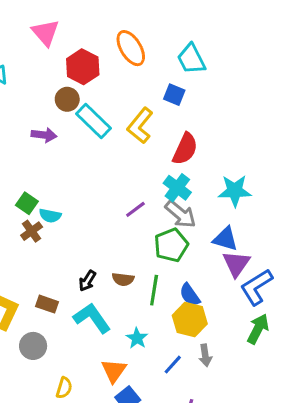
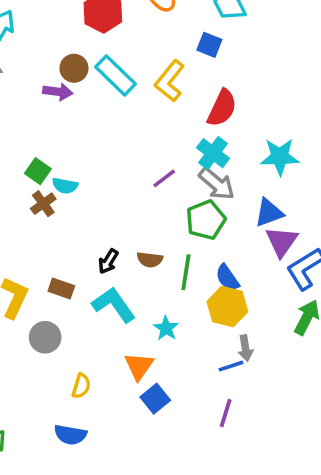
brown circle: (67, 99) -> (74, 68), moved
blue triangle: (225, 239) -> (269, 213), turned -36
blue line: (173, 365) -> (231, 366), moved, turned 30

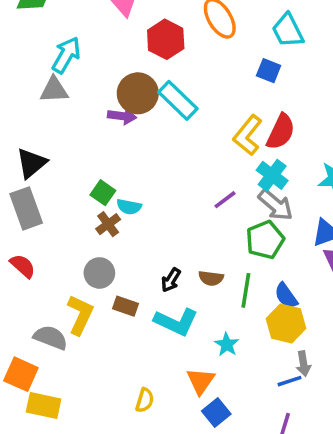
brown circle: (74, 68) -> (138, 93), size x1.5
yellow L-shape: (170, 81) -> (248, 135), moved
cyan L-shape: (114, 305) -> (176, 322), turned 150
gray circle: (45, 337) -> (99, 273), moved

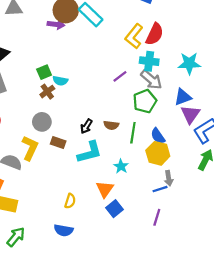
cyan cross: (272, 175) -> (149, 61), turned -30
green square: (103, 193) -> (44, 72), turned 32
cyan L-shape: (176, 322) -> (90, 152), turned -40

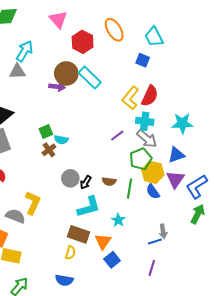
purple triangle: (190, 114) -> (175, 179), moved
gray circle: (42, 122) -> (70, 178), moved
brown rectangle: (58, 143) -> (78, 234), moved, size x1.5
yellow hexagon: (158, 153) -> (153, 172), moved

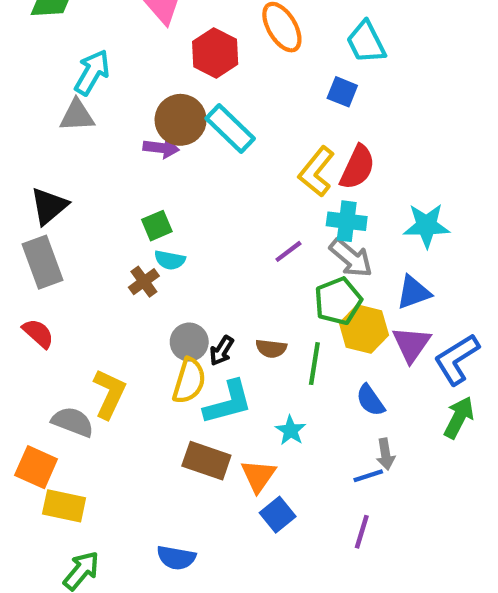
green square: (46, 132) -> (157, 226), moved
blue semicircle: (153, 192) -> (370, 400), moved
yellow semicircle: (70, 253) -> (189, 381), moved, size x1.5

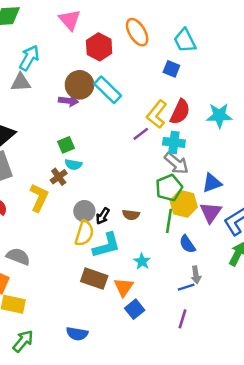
cyan star: (426, 226) -> (219, 115), moved
purple line: (288, 251) -> (141, 134), moved
green line: (314, 364) -> (169, 221), moved
yellow L-shape: (109, 394) -> (39, 198), moved

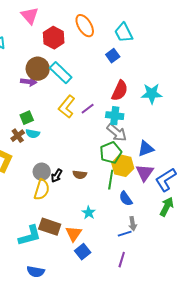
blue square: (171, 69) -> (113, 56), turned 32
yellow L-shape: (157, 114) -> (67, 107), moved
brown cross: (59, 177) -> (18, 136), moved
cyan L-shape: (106, 245) -> (30, 236), moved

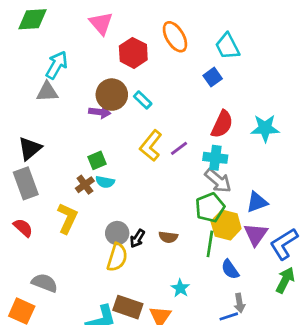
cyan rectangle: (61, 73) -> (143, 100), size x0.6

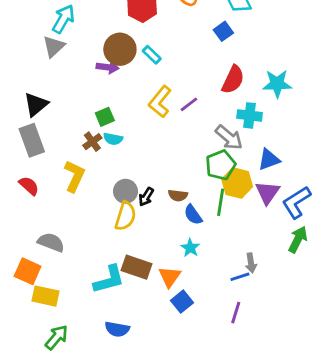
gray triangle: (47, 92) -> (54, 46), turned -40
cyan cross: (215, 158) -> (250, 115), moved
blue semicircle: (230, 269) -> (193, 215), moved

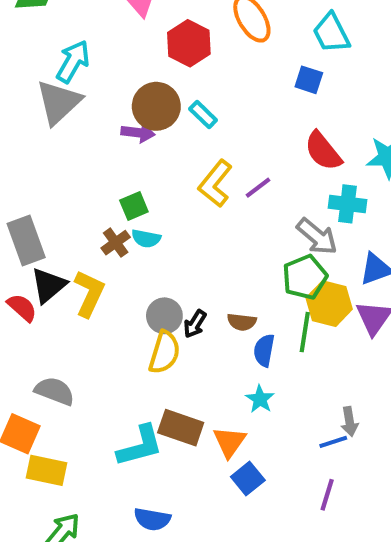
blue square: (223, 31) -> (309, 80), turned -36
gray triangle: (54, 46) -> (59, 102), size x1.4
red semicircle: (233, 80) -> (323, 151), turned 116
black triangle: (36, 104) -> (48, 285), moved
blue semicircle: (193, 215) -> (264, 350), turned 45

